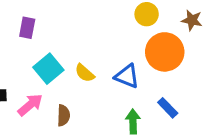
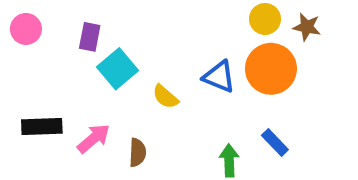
yellow circle: (147, 14) -> (265, 19), moved
cyan square: (48, 69) -> (118, 69), moved
blue triangle: (127, 76) -> (219, 77), moved

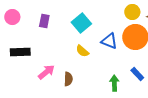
cyan square: (118, 69) -> (81, 23), moved
black rectangle: (42, 127) -> (20, 52), moved

